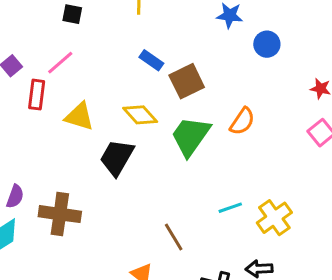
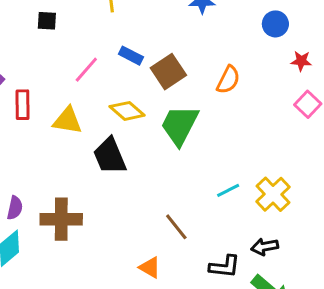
blue circle: (267, 44) -> (275, 24), moved
pink line: (60, 63) -> (86, 70), moved
orange semicircle: (242, 121) -> (228, 80), moved
black trapezoid: (117, 157) -> (110, 156), turned -45

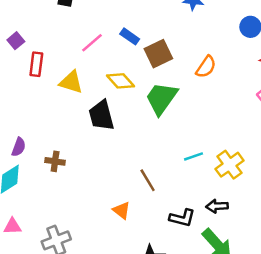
brown cross: (61, 219) -> (55, 161), size x0.6

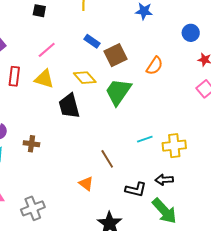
pink line: (92, 43) -> (47, 50), moved
red rectangle: (36, 64) -> (14, 76), moved
yellow cross: (230, 165) -> (174, 146), turned 30

